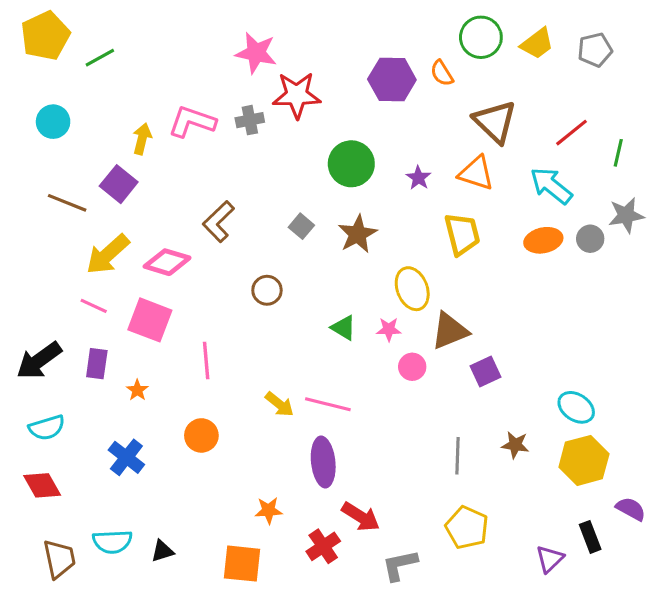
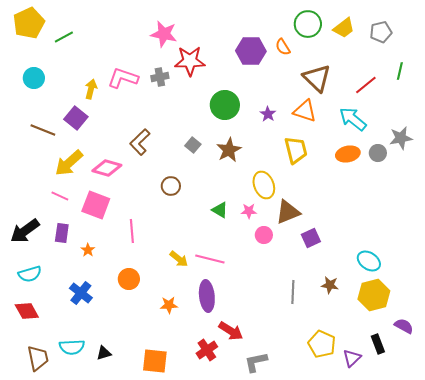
green line: (618, 153) -> (400, 71), moved
orange star: (269, 510) -> (169, 305), moved
yellow pentagon: (467, 528) -> (322, 344), moved

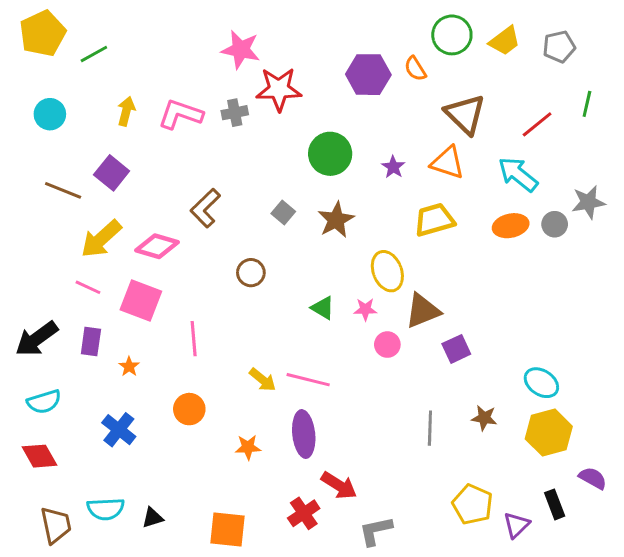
yellow arrow: (91, 89) -> (126, 111), moved
yellow trapezoid: (296, 150) -> (434, 220), turned -92

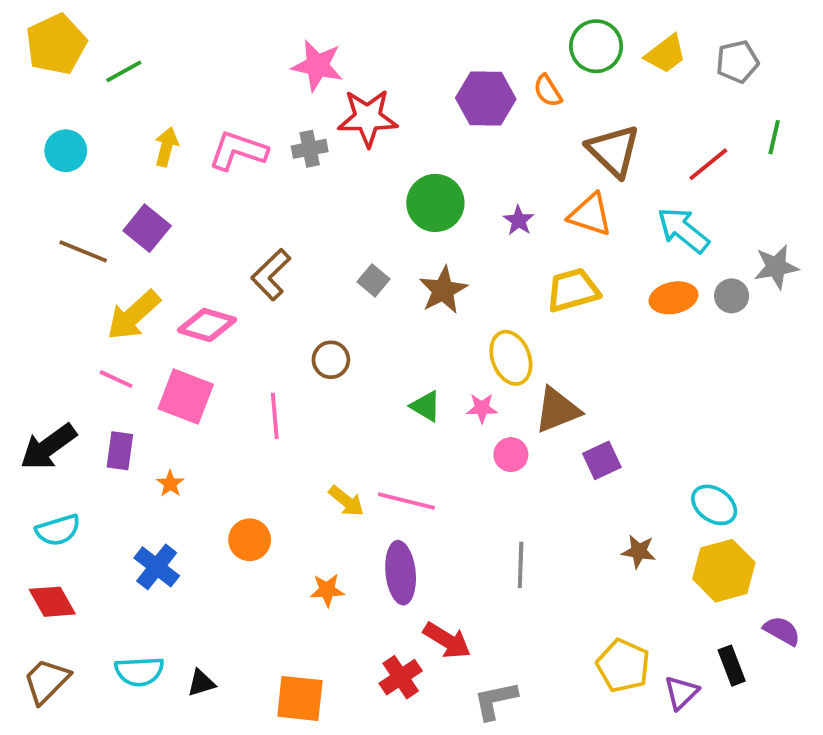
pink line: (194, 339) -> (275, 416), moved
gray line: (430, 428) -> (521, 565), moved
brown trapezoid: (56, 525) -> (46, 681), moved, turned -123

